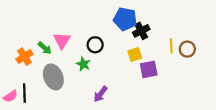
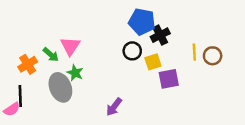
black circle: (95, 45) -> (132, 51), moved
green star: (83, 64) -> (75, 73), moved
black line: (24, 93) -> (20, 96), moved

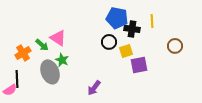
black cross: (160, 35) -> (132, 29), turned 35
pink triangle: (70, 46) -> (58, 38), turned -30
yellow line: (194, 52) -> (152, 21), moved

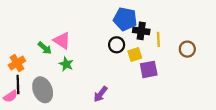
yellow line: (152, 21) -> (158, 39), moved
orange cross: (23, 53) -> (17, 63), moved
gray ellipse: (50, 72) -> (43, 90), moved

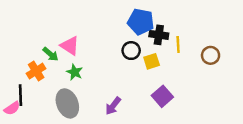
orange cross: (17, 63) -> (36, 71), moved
purple square: (149, 69) -> (162, 96), moved, turned -30
gray ellipse: (43, 90) -> (67, 103), moved

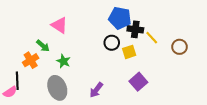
yellow line: (178, 45) -> (152, 38), turned -40
pink triangle: (70, 46) -> (59, 25), moved

